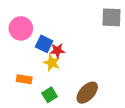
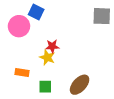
blue square: (44, 44) -> (36, 12), moved
green square: (50, 95) -> (45, 87), turned 32

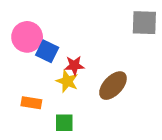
blue square: (36, 12) -> (47, 51), moved
brown ellipse: (80, 85) -> (113, 86), moved

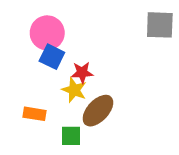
pink circle: (27, 37) -> (47, 33), moved
brown ellipse: (113, 86) -> (98, 111), moved

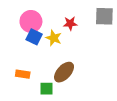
red star: (82, 73) -> (70, 23), moved
yellow star: (74, 90) -> (54, 38), moved

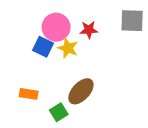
pink circle: (31, 21) -> (56, 27), moved
green square: (46, 89) -> (59, 112), turned -32

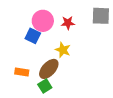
yellow star: (68, 48) -> (63, 50), moved
brown ellipse: (81, 91) -> (49, 69), moved

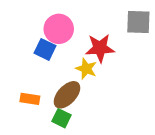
red star: (68, 23) -> (100, 48), moved, size x1.5
green square: (45, 86) -> (61, 118), turned -32

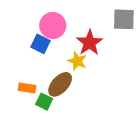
red star: (100, 48) -> (90, 43), turned -30
green square: (61, 118) -> (44, 102), moved

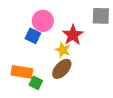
brown ellipse: (60, 84) -> (62, 69), moved
orange rectangle: (27, 88) -> (22, 72), size x1.5

